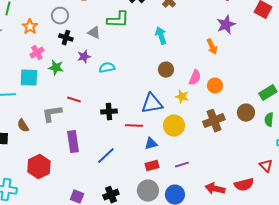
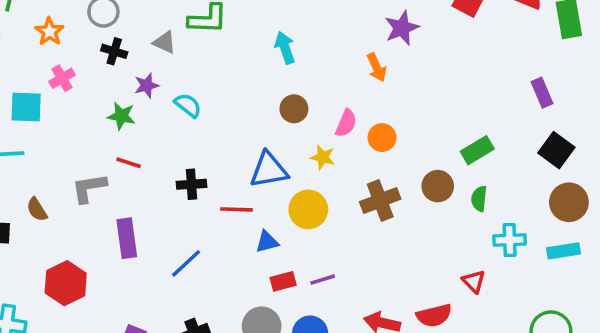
green star: (56, 68) -> (121, 116), moved
cyan semicircle: (107, 68) -> (188, 105), turned 49
cyan square: (29, 78) -> (26, 107), moved
red rectangle: (152, 166) -> (283, 281), moved

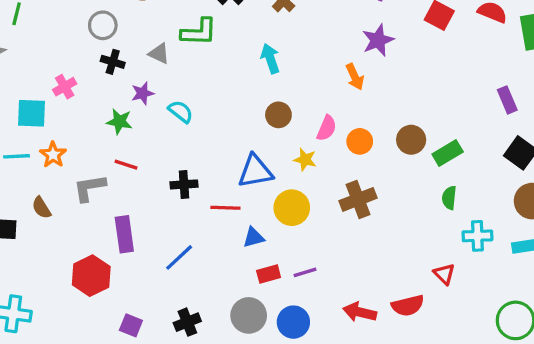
orange star: (49, 32) -> (53, 155), moved
brown circle: (438, 186) -> (411, 140), moved
red hexagon: (66, 283) -> (91, 276), moved

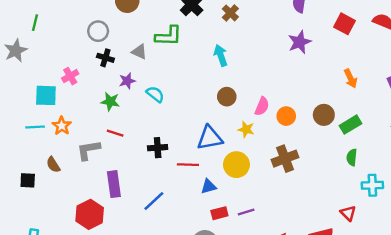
orange arrow: (355, 77) -> (351, 78), moved

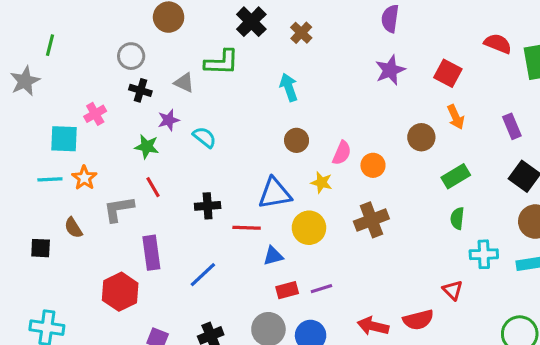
red square: (344, 24) -> (448, 73), moved
brown circle: (324, 115) -> (421, 137), moved
red line: (115, 133) -> (153, 187), turned 42

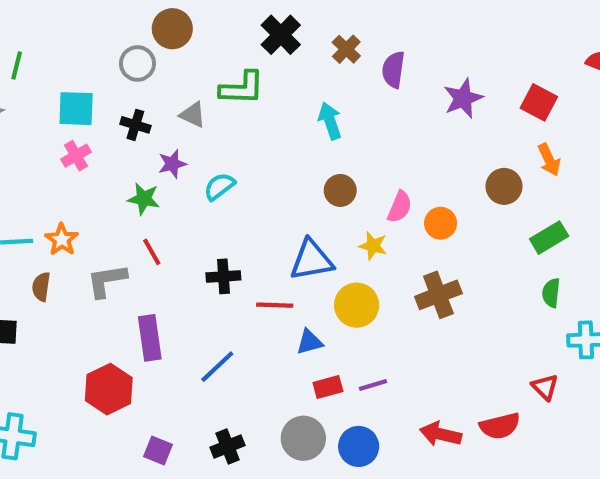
purple semicircle: (390, 19) -> (393, 70), moved
gray circle: (131, 56) -> (137, 63), moved
cyan semicircle: (204, 137) -> (219, 186), turned -75
cyan square: (64, 139) -> (76, 109), moved
brown semicircle: (73, 228) -> (41, 287), moved, turned 40

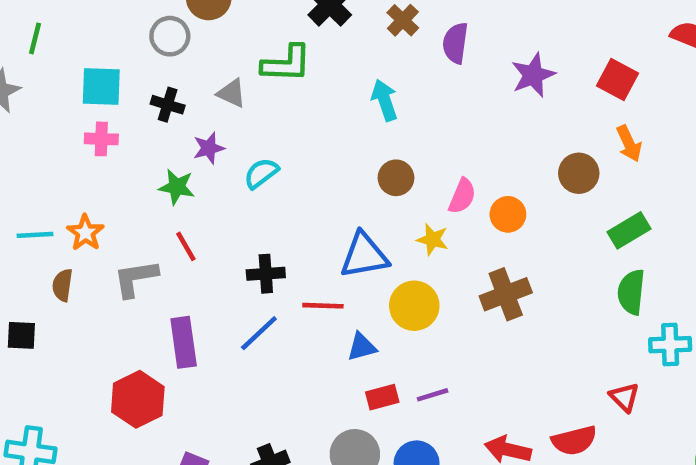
pink cross: (76, 156) -> (101, 139), turned 32
green semicircle: (551, 293) -> (631, 292), size x1.4
blue line: (217, 367) -> (259, 333), moved

